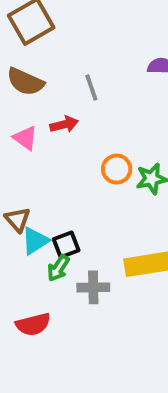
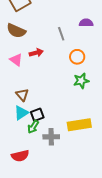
gray line: (91, 88) -> (61, 34), moved
orange circle: (117, 169) -> (77, 57), moved
brown triangle: (18, 220) -> (22, 95), moved

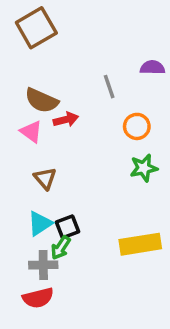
brown semicircle: (16, 31) -> (42, 100), moved
brown triangle: (22, 95) -> (45, 178), moved
gray cross: (51, 137) -> (43, 265), moved

